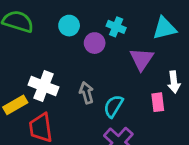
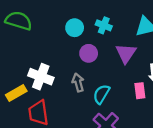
cyan circle: (69, 26) -> (75, 28), moved
purple circle: (95, 43) -> (89, 53), moved

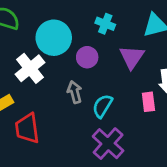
cyan circle: (75, 28) -> (54, 38), moved, size x1.6
white cross: (41, 77) -> (30, 68), moved, turned 30

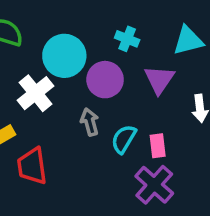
purple circle: (87, 57) -> (105, 80), size x1.4
pink rectangle: (148, 102) -> (158, 146), moved
purple cross: (108, 144) -> (154, 185), moved

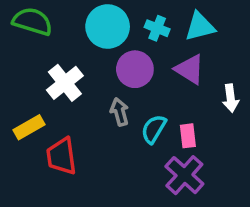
cyan triangle: (188, 41) -> (200, 27), moved
cyan circle: (64, 56) -> (108, 27), moved
purple triangle: (159, 80) -> (190, 69), turned -32

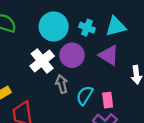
white cross: (65, 83) -> (42, 61), moved

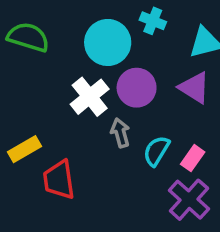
cyan cross: (87, 28) -> (153, 21), moved
pink rectangle: (108, 100) -> (193, 158), turned 42

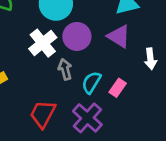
red trapezoid: (59, 180) -> (43, 114), moved, turned 36
purple cross: (189, 200) -> (87, 118), moved

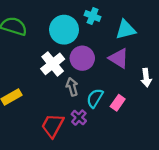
purple cross: (87, 118) -> (79, 118), moved, size x0.6

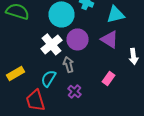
cyan semicircle: (95, 98) -> (48, 78), moved
red trapezoid: (53, 126) -> (36, 100), moved, turned -45

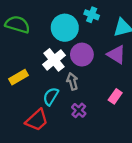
yellow rectangle: (16, 73) -> (19, 77), moved
red trapezoid: (36, 100) -> (37, 120), turned -115

